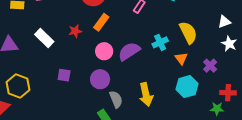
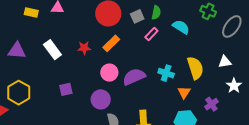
white triangle: (224, 22) -> (225, 62), moved
cyan cross: (160, 42) -> (166, 73), turned 35
purple square: (64, 75) -> (66, 89), turned -32

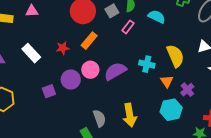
purple circle: (101, 99) -> (71, 80), moved
purple cross: (211, 104) -> (187, 90), moved

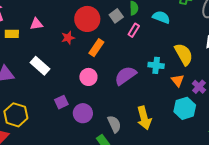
red star: (63, 48) -> (68, 38), moved
pink circle: (90, 70) -> (88, 77), moved
purple circle: (71, 80) -> (83, 113), moved

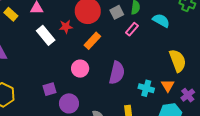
yellow rectangle: (12, 34) -> (11, 14), turned 32
cyan cross: (156, 65) -> (146, 88), moved
white rectangle: (40, 66) -> (46, 35), moved
purple semicircle: (125, 76) -> (117, 73), turned 130

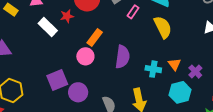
orange rectangle: (92, 41) -> (95, 37), moved
yellow semicircle: (178, 61) -> (163, 27), moved
purple square: (50, 89) -> (57, 80), size x1.5

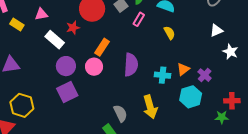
yellow semicircle: (163, 27) -> (169, 33), size x0.6
orange triangle: (174, 64) -> (183, 69), turned 32
purple circle: (78, 92) -> (66, 66), moved

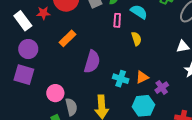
pink rectangle: (139, 19) -> (117, 20), moved, turned -40
pink circle: (94, 67) -> (55, 93), moved
purple square: (67, 92) -> (24, 75), turned 30

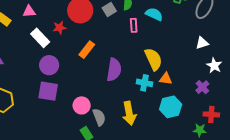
yellow semicircle: (136, 39) -> (153, 59), moved, size x1.6
orange triangle: (142, 77) -> (166, 79), turned 40
purple cross: (162, 88) -> (202, 87), moved

